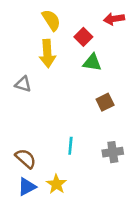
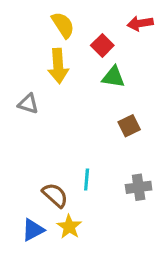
brown semicircle: (26, 159) -> (55, 195), moved

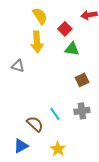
cyan line: (87, 179) -> (55, 114), turned -40
gray cross: (139, 187) -> (82, 111), moved
yellow star: (69, 227) -> (58, 149), moved

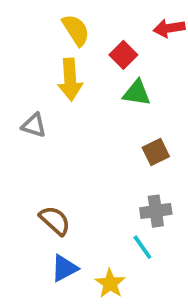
cyan line: (55, 114) -> (142, 247), moved
brown semicircle: (35, 124) -> (55, 221), moved
blue triangle: (21, 146) -> (64, 268), moved

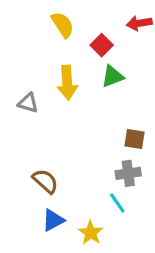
yellow arrow: (70, 80) -> (67, 83), moved
green triangle: (137, 93) -> (113, 76), turned -30
brown square: (156, 152) -> (134, 139), moved, turned 35

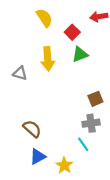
brown square: (134, 139) -> (95, 99), turned -32

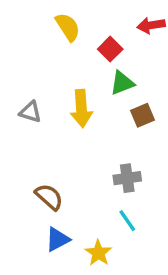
yellow arrow: (48, 59) -> (81, 108), moved
brown square: (95, 99) -> (143, 115), moved
gray cross: (91, 123) -> (127, 178), moved

